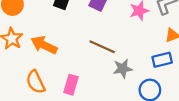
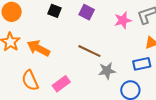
pink rectangle: (71, 85) -> (61, 84), turned 36

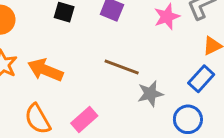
blue rectangle: (142, 64) -> (201, 79), turned -30

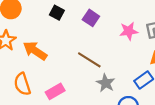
gray star: (150, 94) -> (106, 83), turned 30

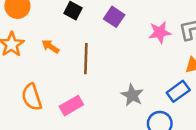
orange arrow: (35, 51) -> (50, 46), moved, size x0.6
brown line: (89, 60) -> (86, 59), moved, turned 60

